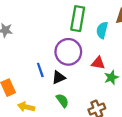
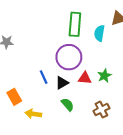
red triangle: (98, 63) -> (85, 78), moved
green star: (111, 77) -> (104, 76), moved

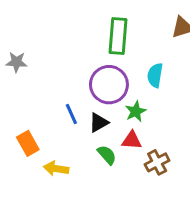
cyan semicircle: (99, 33) -> (155, 75), moved
green star: (104, 76) -> (136, 111), moved
red triangle: (85, 78) -> (132, 140), moved

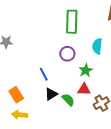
purple circle: (109, 85) -> (67, 54), size x0.6
black triangle: (99, 123) -> (51, 94), moved
yellow arrow: (56, 169) -> (20, 115), moved

